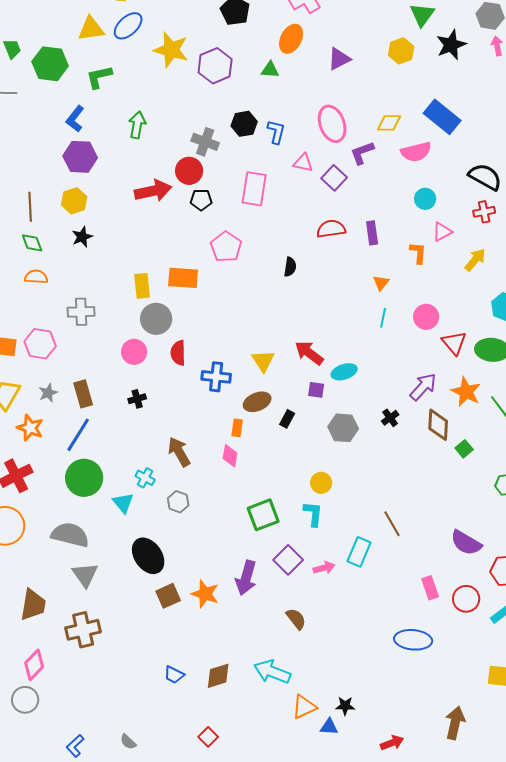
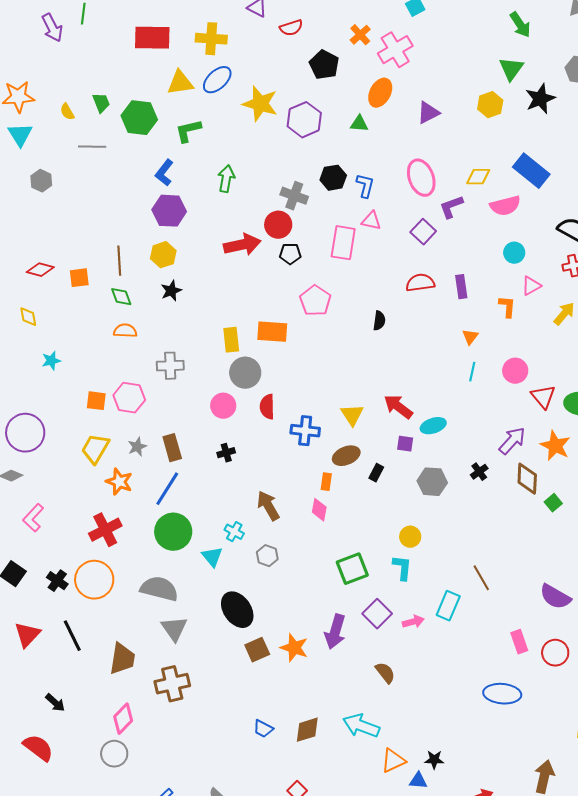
pink triangle: (303, 163) -> (371, 221), moved

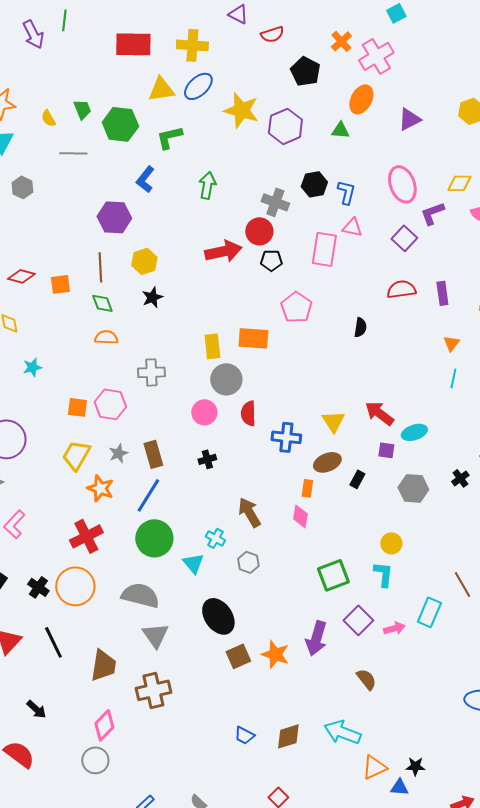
purple hexagon: (169, 211) -> (114, 217), moved

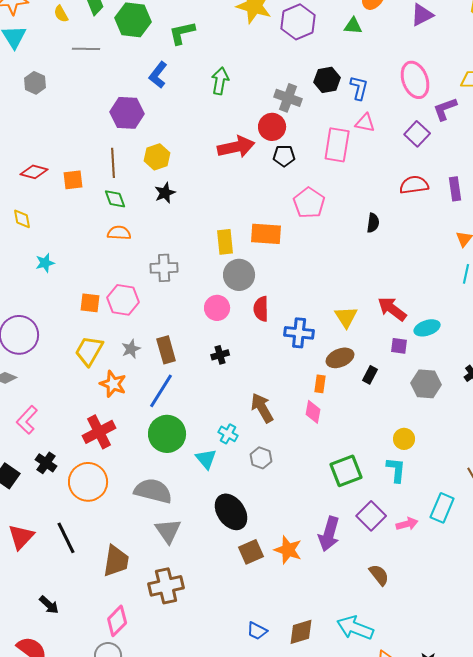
black cross: (38, 587) -> (46, 463), moved

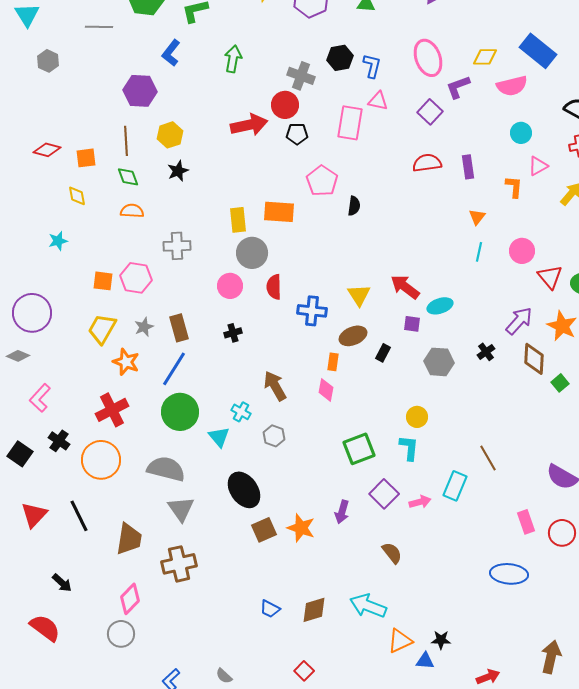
yellow diamond: (22, 219) -> (77, 196), moved
black semicircle: (373, 223) -> (354, 206), moved
purple arrow: (329, 534) -> (342, 512), size x0.7

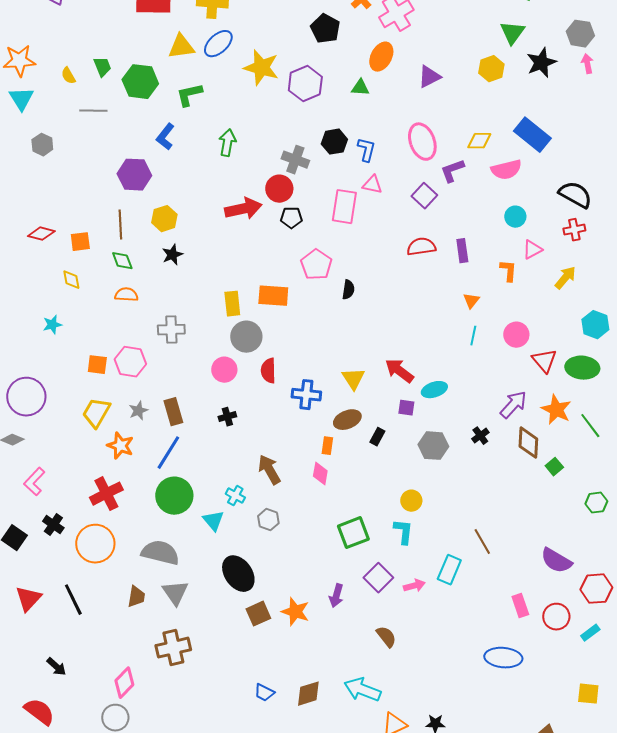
brown trapezoid: (129, 539) -> (136, 597), moved, size x0.7

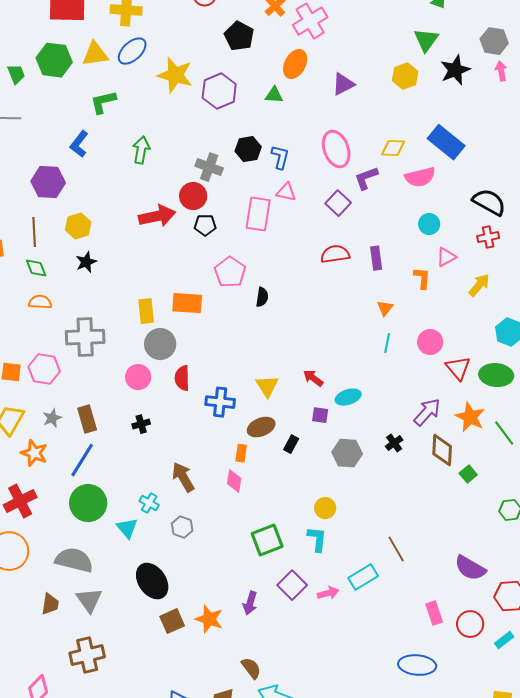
green hexagon: (140, 82) -> (54, 60), moved
gray cross: (171, 330) -> (85, 337), size x1.4
red arrow: (399, 371) -> (313, 378), size x0.7
cyan rectangle: (449, 570) -> (363, 577), turned 36
brown semicircle: (386, 637) -> (251, 668), moved

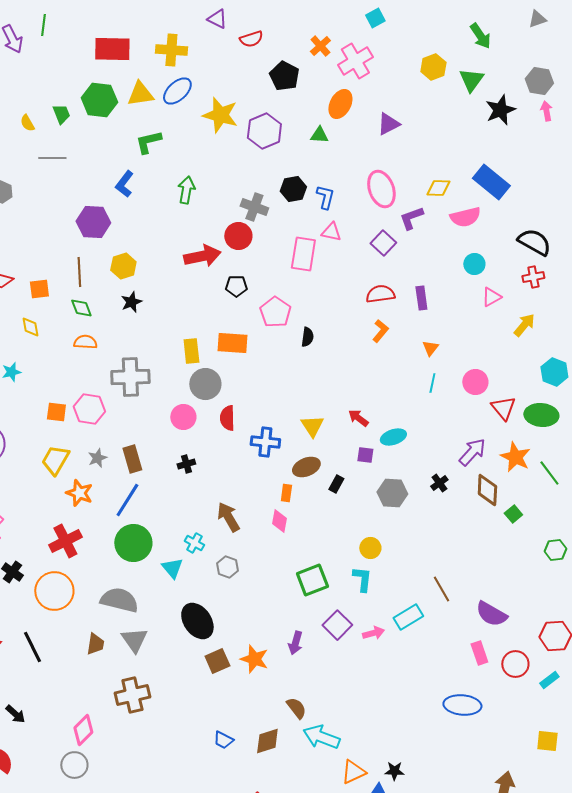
yellow hexagon: (405, 76) -> (433, 67), moved
black pentagon: (205, 225) -> (236, 286), moved
orange L-shape: (422, 278) -> (380, 331), moved, turned 35
purple semicircle: (470, 568) -> (491, 614), moved

